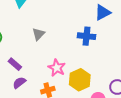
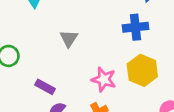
yellow hexagon: (80, 80) -> (142, 70), moved

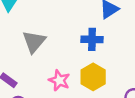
gray triangle: (69, 38) -> (34, 42), size x1.5

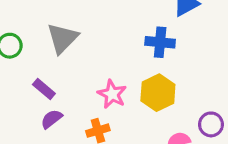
gray triangle: (34, 42) -> (62, 38), moved

